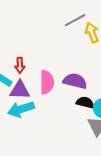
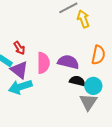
red arrow: (20, 65) -> (19, 48), turned -32
purple triangle: (20, 90) -> (19, 70), turned 36

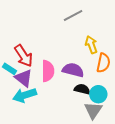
yellow arrow: (83, 19) -> (91, 45), moved
red arrow: (19, 48) -> (24, 56), size x1.6

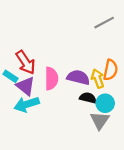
gray line: (73, 15) -> (104, 23), moved
yellow arrow: (91, 45) -> (98, 79), moved

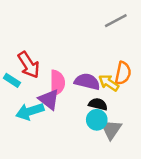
yellow arrow: (98, 79) -> (109, 83), turned -36
purple triangle: (26, 86) -> (49, 99), moved
cyan circle: (105, 103) -> (97, 120), moved

